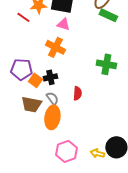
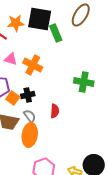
green rectangle: (108, 15) -> (56, 33), moved, turned 42
pink triangle: (63, 24) -> (11, 59), moved

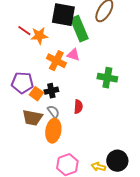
orange star: (16, 23) -> (39, 36), moved
green rectangle: (56, 33) -> (79, 29), size x1.4
pink triangle: (11, 59) -> (73, 55), moved

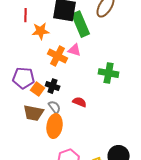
red line: (24, 31) -> (26, 15), moved, turned 56
black cross: (51, 91) -> (53, 86), turned 32
red semicircle: (78, 107) -> (80, 102), turned -72

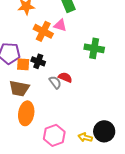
orange square: (38, 89) -> (23, 64), turned -32
gray semicircle: (55, 107) -> (55, 82), moved
orange ellipse: (55, 126) -> (26, 113), moved

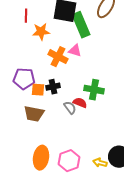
green cross: (94, 48) -> (94, 90), moved
black cross: (38, 61) -> (53, 87), turned -32
orange ellipse: (26, 113) -> (41, 158), moved

